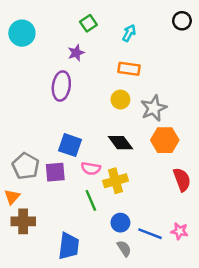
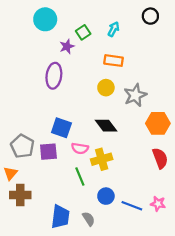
black circle: (182, 21) -> (150, 16), moved
green square: (88, 23) -> (83, 32), moved
cyan circle: (22, 33) -> (45, 19), moved
orange hexagon: (165, 140) -> (158, 123), moved
gray semicircle: (124, 248) -> (89, 219), moved

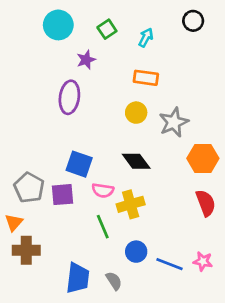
green square: (83, 32) -> (107, 29), moved

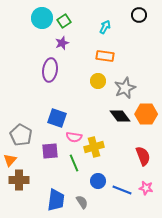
green square: (107, 29) -> (64, 21), moved
black diamond: (136, 161) -> (120, 116), moved
purple square: (62, 195) -> (50, 151), moved
red semicircle: (206, 203) -> (143, 156), moved

